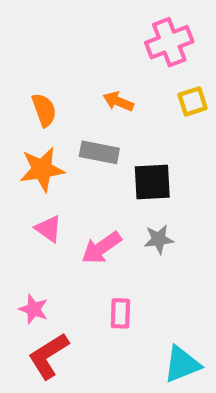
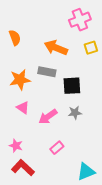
orange arrow: (118, 101) -> (56, 48), size x1.6
orange semicircle: (44, 110) -> (15, 38), moved
pink rectangle: (120, 313) -> (57, 148), turned 48
red L-shape: (48, 356) -> (23, 168), turned 75

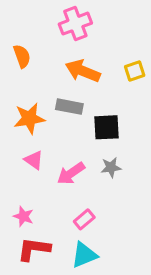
pink cross: (80, 20) -> (75, 24), moved
red L-shape: (23, 168) -> (34, 249), turned -35
cyan triangle: (86, 172) -> (84, 255), moved

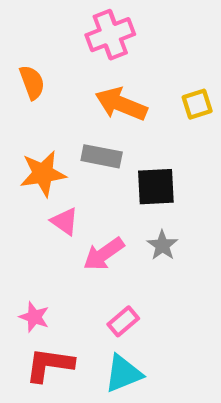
pink triangle: (34, 160) -> (65, 221), moved
gray star: (111, 167) -> (162, 245), turned -30

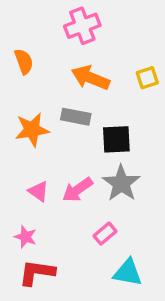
pink triangle: (65, 221) -> (38, 191), moved
gray star: (162, 245) -> (121, 183), size x1.6
pink rectangle: (123, 321) -> (105, 234), moved
cyan triangle: (123, 373) -> (128, 273), moved, turned 32

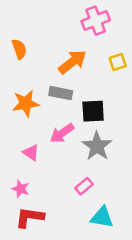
pink cross: (82, 26) -> (96, 21), moved
orange arrow: (90, 78) -> (72, 62), turned 120
pink arrow: (77, 190) -> (62, 133), moved

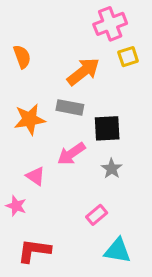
yellow square: (118, 62) -> (128, 57), moved
gray star: (97, 146) -> (112, 169), size x0.6
pink star: (21, 189) -> (16, 206), moved

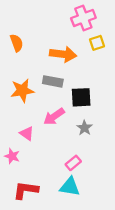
orange arrow: (83, 72) -> (63, 54), turned 45
cyan triangle: (118, 251) -> (70, 187), moved

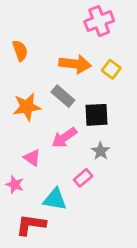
yellow square: (97, 43) -> (111, 69), moved, turned -35
gray rectangle: (53, 81) -> (63, 96), turned 30
pink rectangle: (73, 163) -> (83, 178), moved
cyan triangle: (70, 187) -> (55, 199), moved

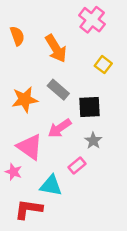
pink cross: (99, 21) -> (92, 20), turned -30
orange semicircle: (20, 51) -> (17, 36), moved
orange arrow: (75, 64) -> (56, 48), moved, turned 52
pink triangle: (32, 158) -> (30, 147), size x1.6

